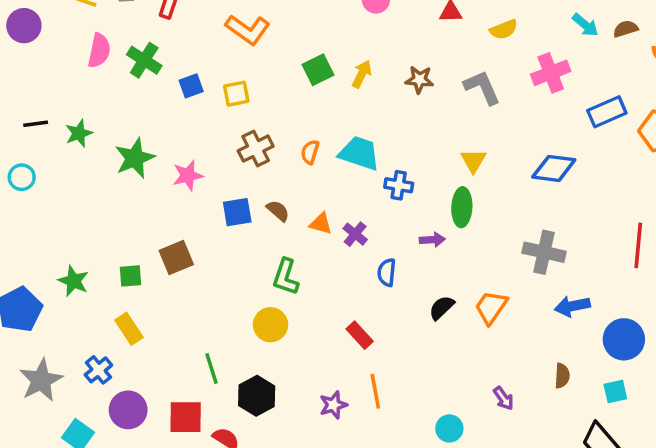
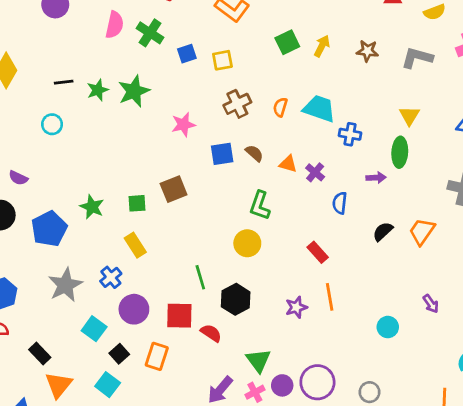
gray L-shape: (482, 87) -> (417, 58), turned -52
green star: (135, 158) -> (134, 91), moved

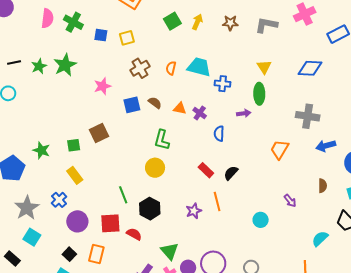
blue square: (187, 54) -> (101, 35), turned 32
black semicircle: (383, 231) -> (231, 173), moved
cyan square: (94, 329) -> (32, 237), moved

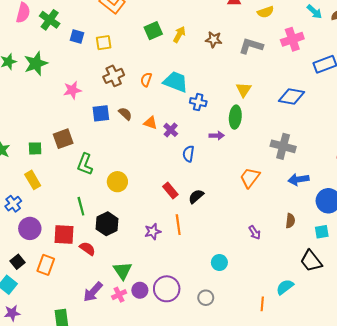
green L-shape: (162, 140) -> (85, 164), moved
cyan circle: (261, 220) -> (219, 262), moved
cyan semicircle: (320, 239) -> (285, 287), moved

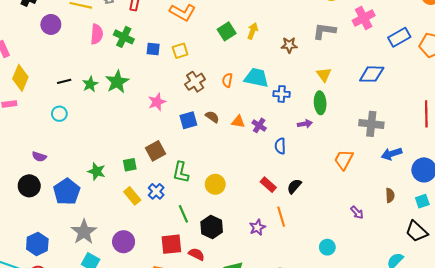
brown star: (214, 39) -> (289, 45), moved
blue cross: (13, 204) -> (156, 191), moved
purple circle: (30, 228) -> (124, 242), moved

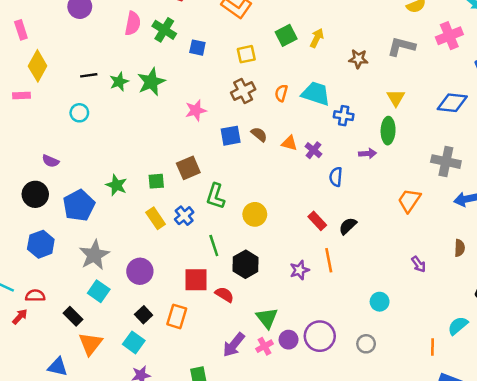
yellow square: (180, 51) -> (246, 54), moved
blue hexagon: (37, 244) -> (41, 244), moved

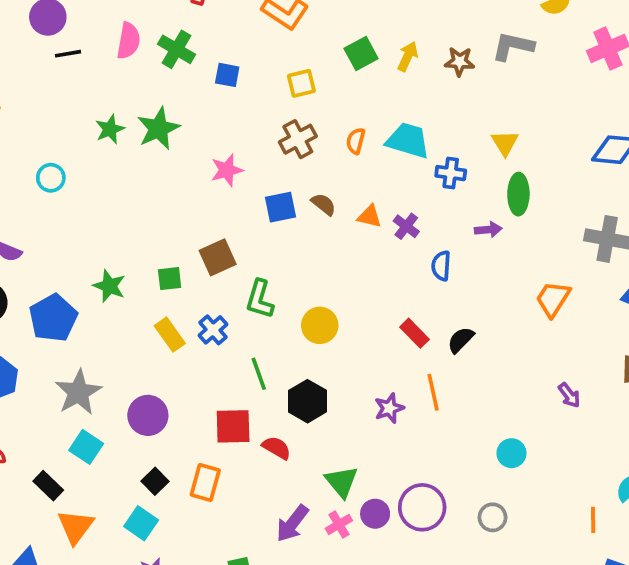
gray L-shape: (401, 46) -> (513, 46), moved
brown star: (358, 59) -> (460, 62), moved
black line: (89, 75) -> (68, 54), moved
yellow triangle: (396, 98) -> (505, 143), moved

